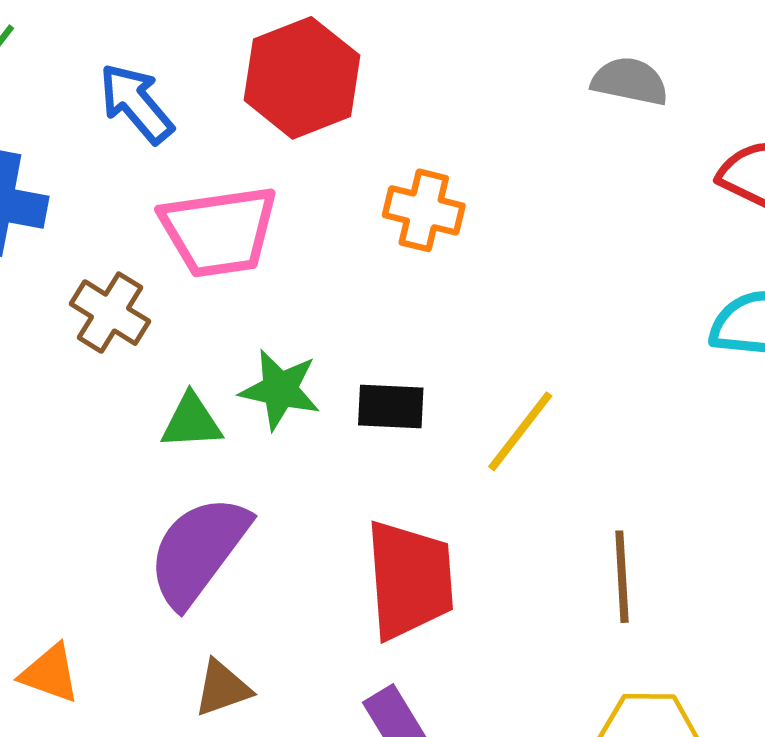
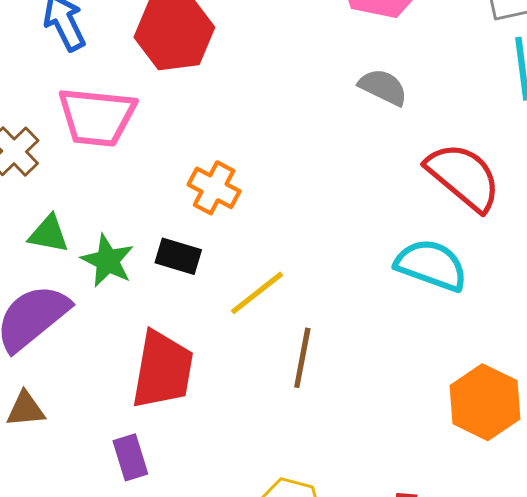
orange cross: (424, 210) -> (214, 188), moved
green star: (280, 390) -> (107, 261), moved
brown line: (622, 577) -> (302, 358), moved

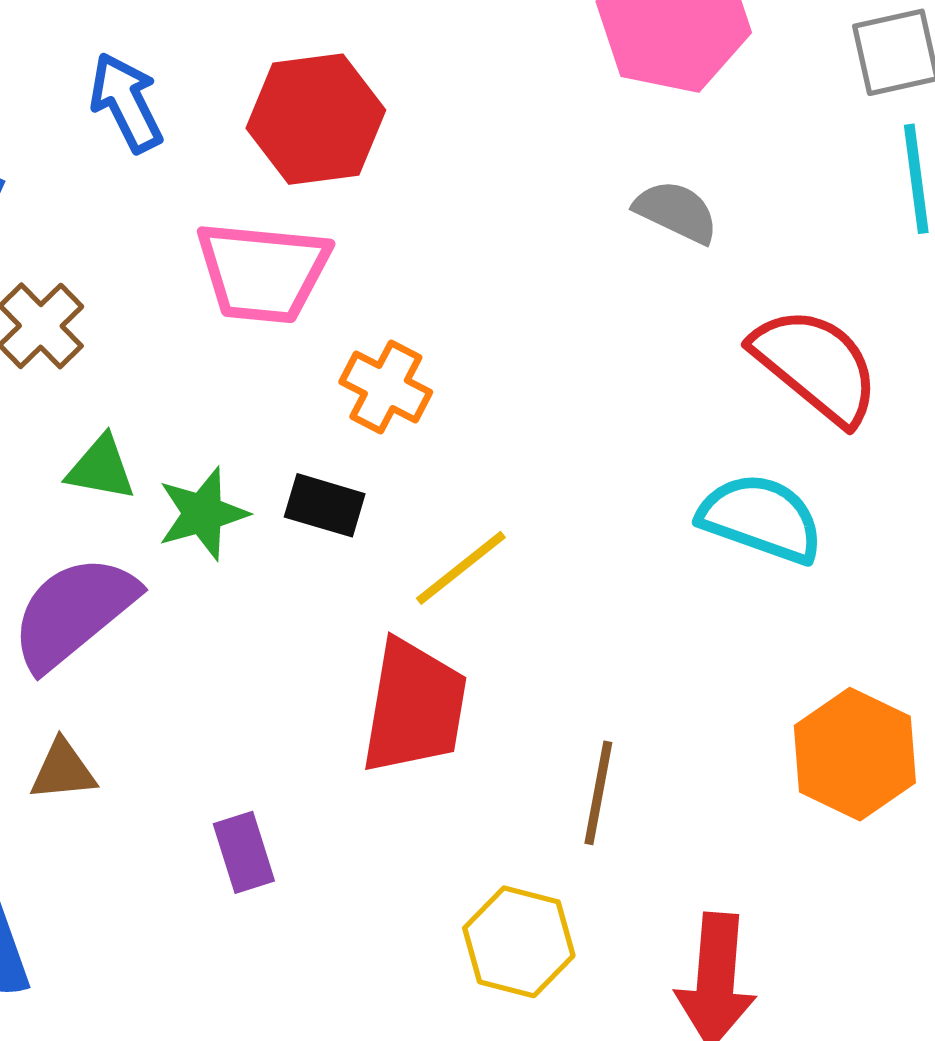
pink trapezoid: (97, 117) -> (263, 272), moved
green star: (107, 261) -> (203, 514), turned 30
brown line: (302, 358) -> (598, 793), moved
red trapezoid: (163, 370) -> (414, 707), moved

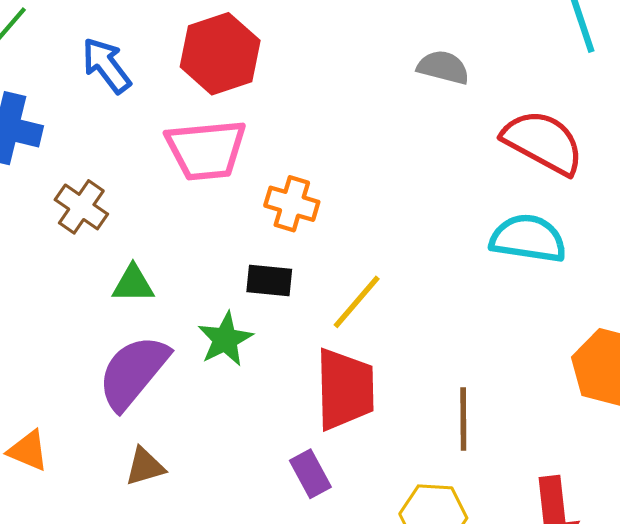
green star: (203, 514) -> (225, 339), moved
purple rectangle: (244, 852) -> (310, 474), moved

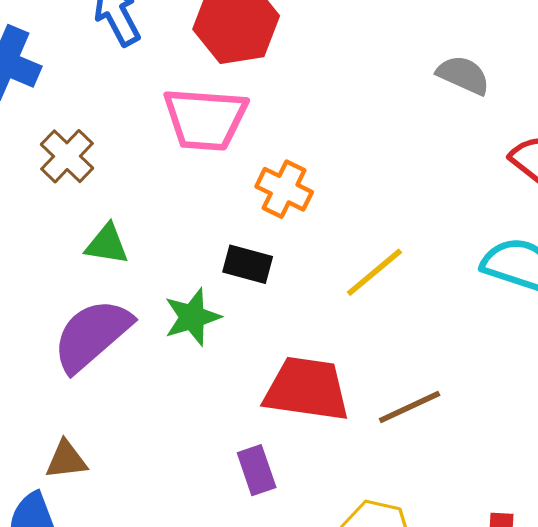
yellow line: (357, 302) -> (374, 272), moved
red trapezoid: (345, 389) -> (307, 389), turned -90
brown line: (463, 419) -> (410, 407), moved, turned 56
brown triangle: (145, 467) -> (66, 460), moved

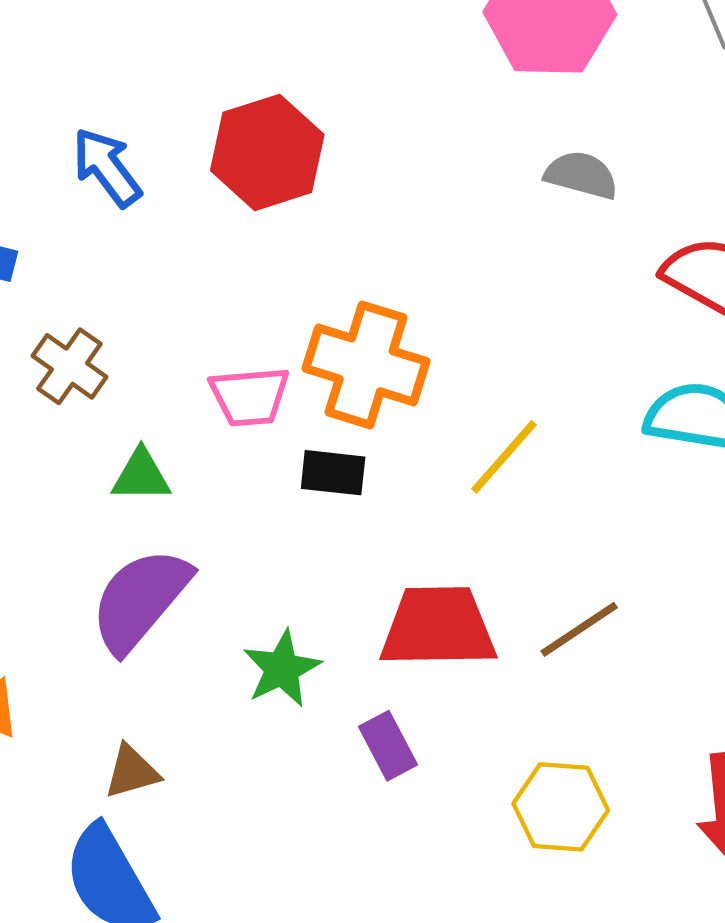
pink trapezoid: (205, 119) -> (250, 396), moved, size x0.7
orange cross: (284, 189) -> (366, 365), size x1.6
green star: (192, 317) -> (282, 669), moved

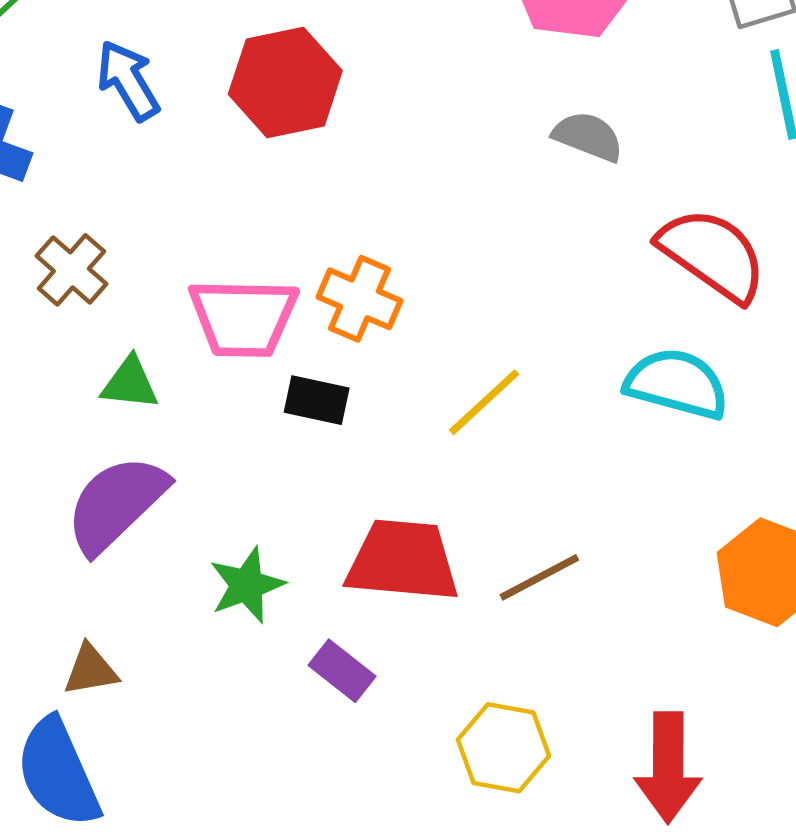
orange cross: (366, 365) -> (360, 299), size x0.7
pink trapezoid: (250, 396) -> (243, 318), size x1.4
purple rectangle: (388, 746) -> (342, 671), turned -30

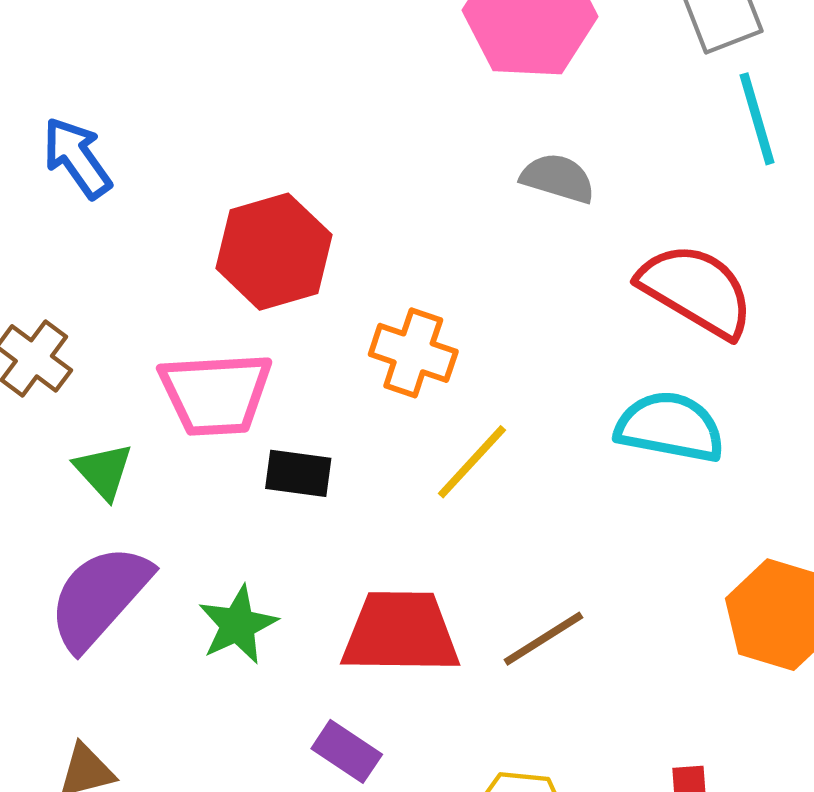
red hexagon: (285, 82) -> (274, 252), moved
orange cross: (360, 299) -> (413, 353), moved
green triangle: (130, 383) -> (104, 471), turned 46
green star: (247, 585) -> (238, 625), moved

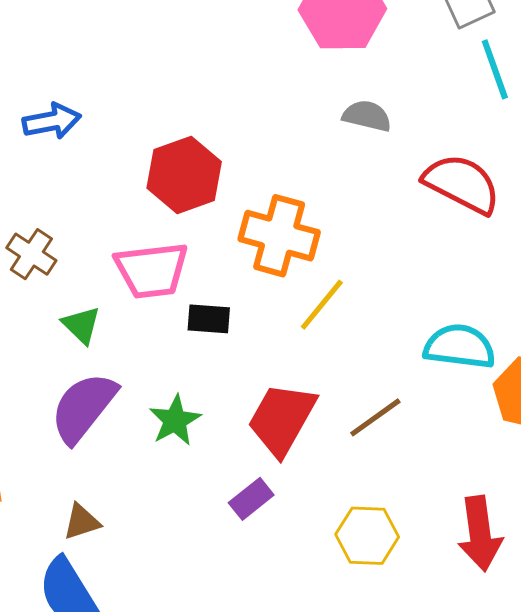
blue arrow: (77, 158) -> (52, 121), turned 118
orange cross: (413, 353) -> (279, 236), size x1.4
cyan semicircle: (670, 427) -> (460, 347), moved
red trapezoid: (401, 633) -> (282, 419), turned -58
purple rectangle: (347, 751) -> (251, 499), turned -69

